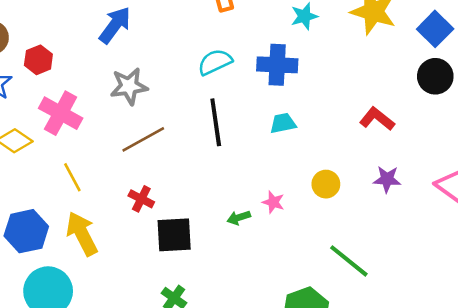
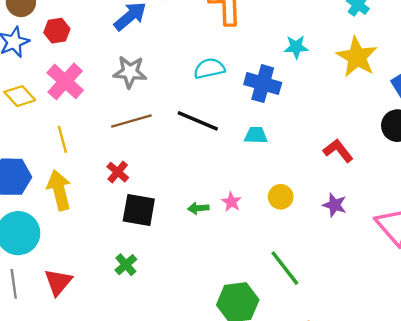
black line: (216, 122) -> (198, 121), turned -72

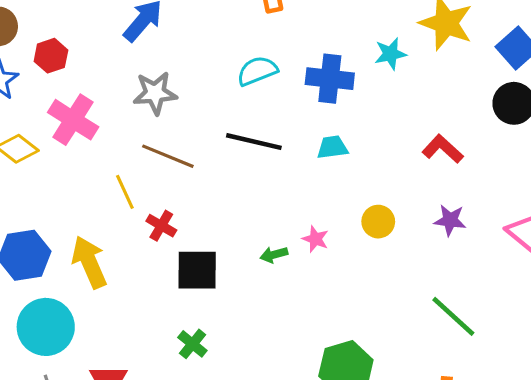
cyan star: (296, 47) -> (390, 54), moved
brown line: (131, 121) -> (168, 156), turned 48
yellow line: (62, 139) -> (125, 192), moved
green line: (285, 268) -> (453, 316), moved

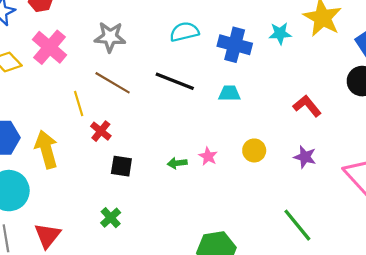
black square: (197, 270) -> (121, 166), size x0.7

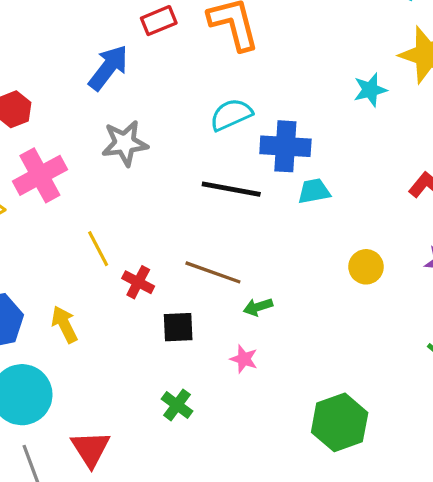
blue cross: (235, 45) -> (285, 146), moved
pink cross: (49, 47) -> (40, 175), turned 32
brown line: (113, 83) -> (213, 272), moved
yellow arrow: (46, 149) -> (64, 324), size x0.7
pink star: (208, 156) -> (244, 359), moved

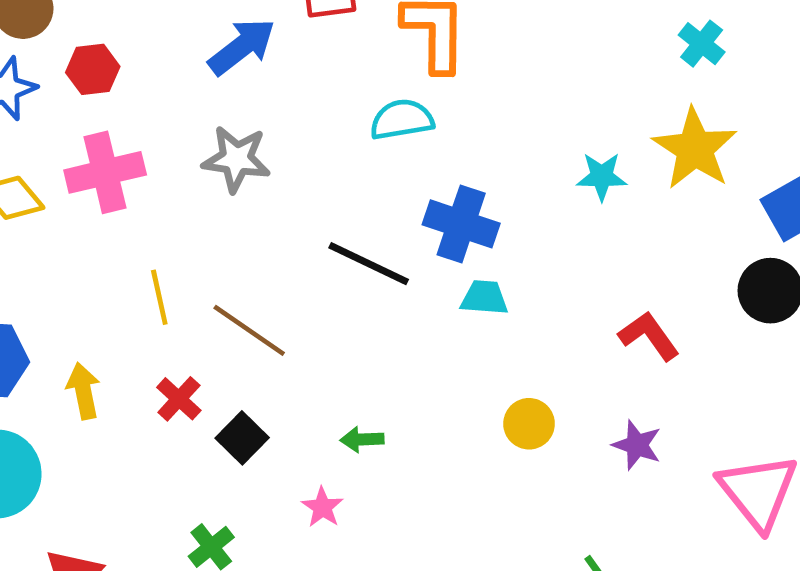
cyan semicircle: (231, 115) -> (402, 120), moved
brown line: (213, 272) -> (249, 330), moved
red cross: (138, 282) -> (179, 399), moved
black square: (178, 327) -> (242, 438), turned 32

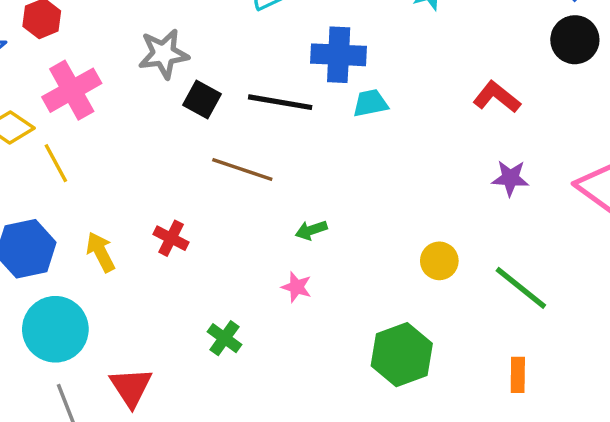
yellow line: (159, 297) -> (56, 163), moved
brown line: (249, 330) -> (242, 170), moved
yellow circle: (529, 424) -> (439, 261), moved
black square: (242, 438) -> (202, 99), moved

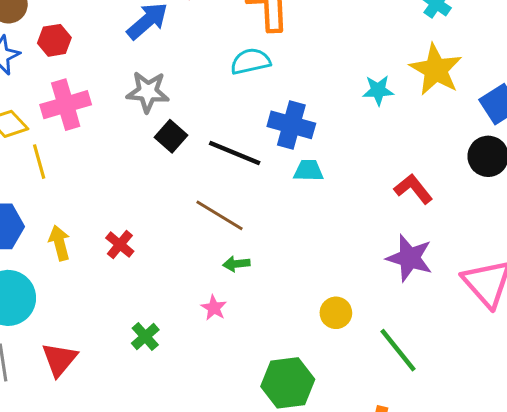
brown line: (242, 170) -> (219, 215), moved
purple star: (510, 178) -> (409, 258), size x1.5

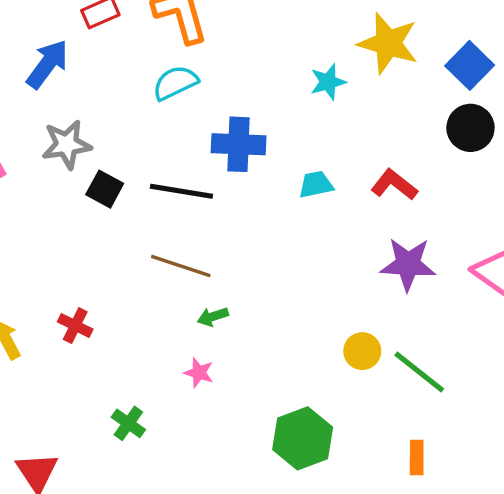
cyan trapezoid: (308, 171) -> (316, 185), moved
yellow circle: (336, 313) -> (362, 351), moved

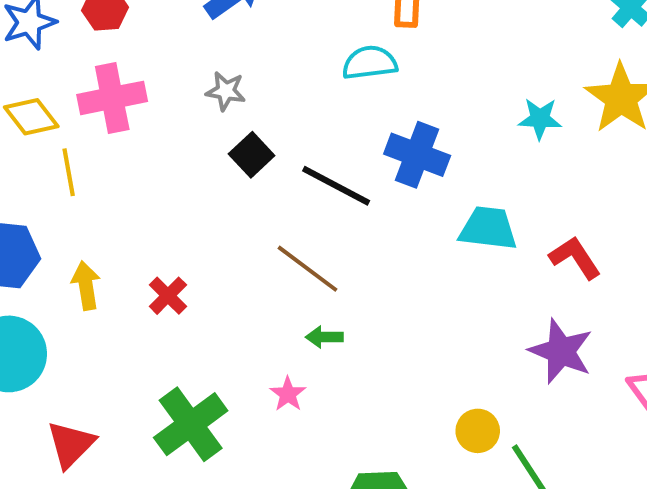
gray star: (67, 145) -> (226, 91), size x0.7
cyan trapezoid: (316, 185) -> (488, 228), size x1.4
green cross: (128, 423) -> (191, 424), size x1.8

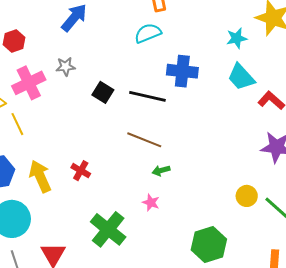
gray star: (226, 91) -> (65, 67), moved
cyan trapezoid: (488, 228) -> (241, 77), moved, turned -124
yellow arrow: (86, 286) -> (40, 176), size x1.4

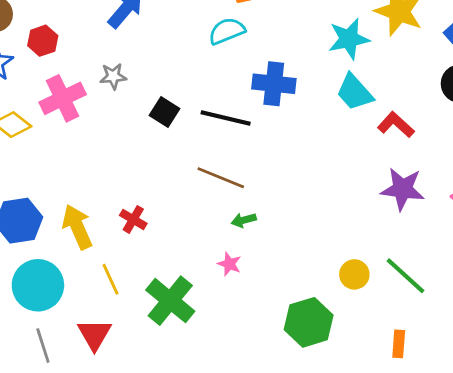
cyan star: (237, 38) -> (349, 39), size x1.4
yellow line: (17, 124) -> (111, 279), moved
yellow circle: (247, 196) -> (354, 274), moved

